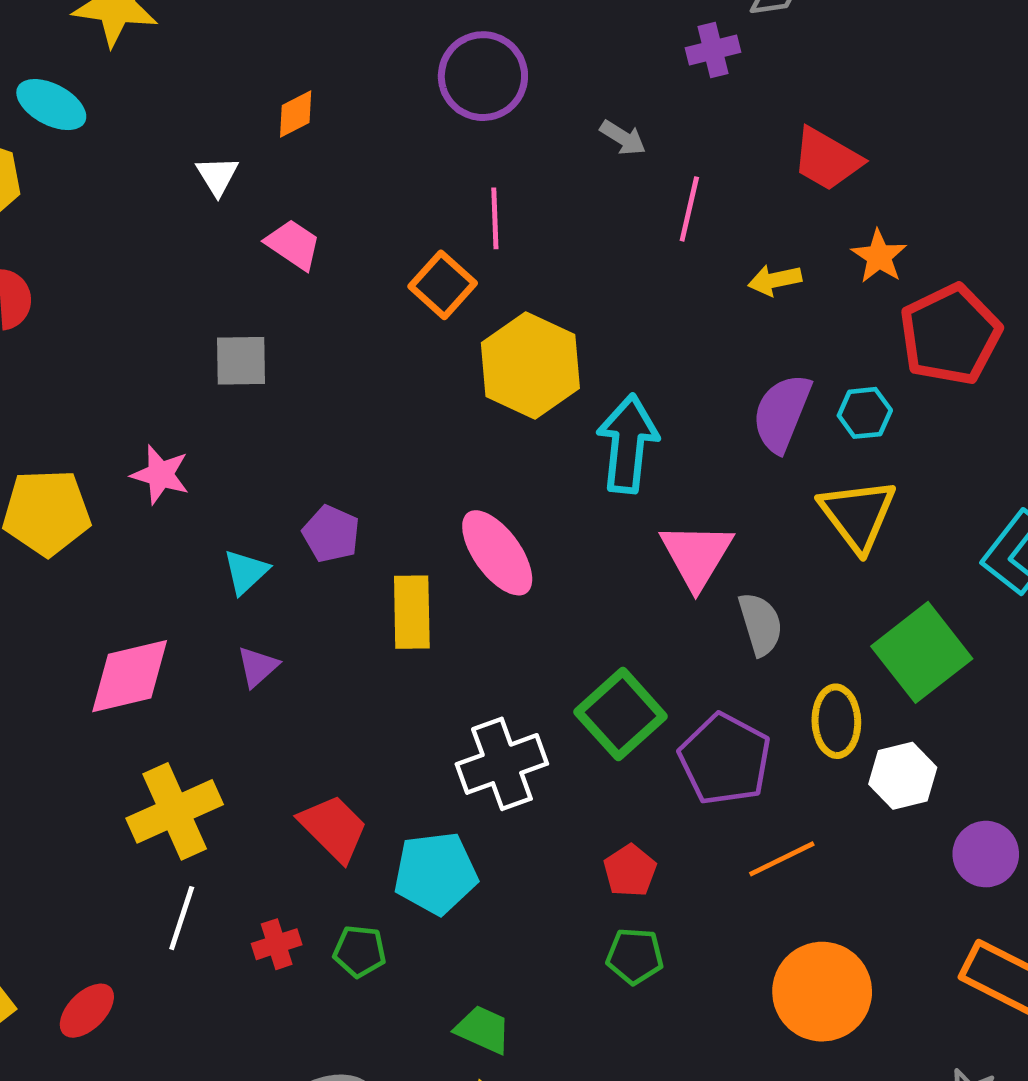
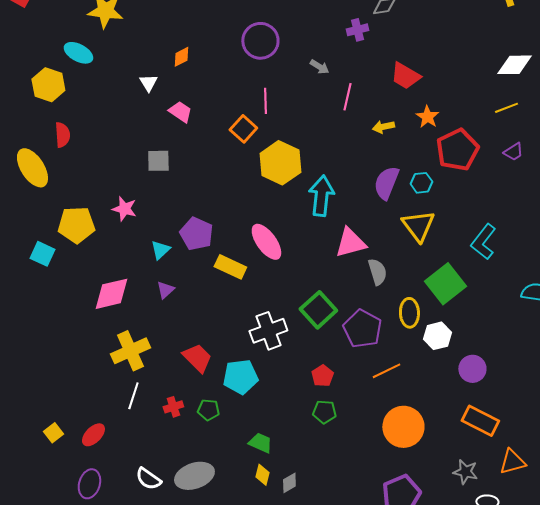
purple pentagon: (331, 534) -> (196, 234), size x1.4
pink triangle: (696, 555) -> (350, 243), turned 44
yellow rectangle: (412, 612) -> (230, 267), turned -64

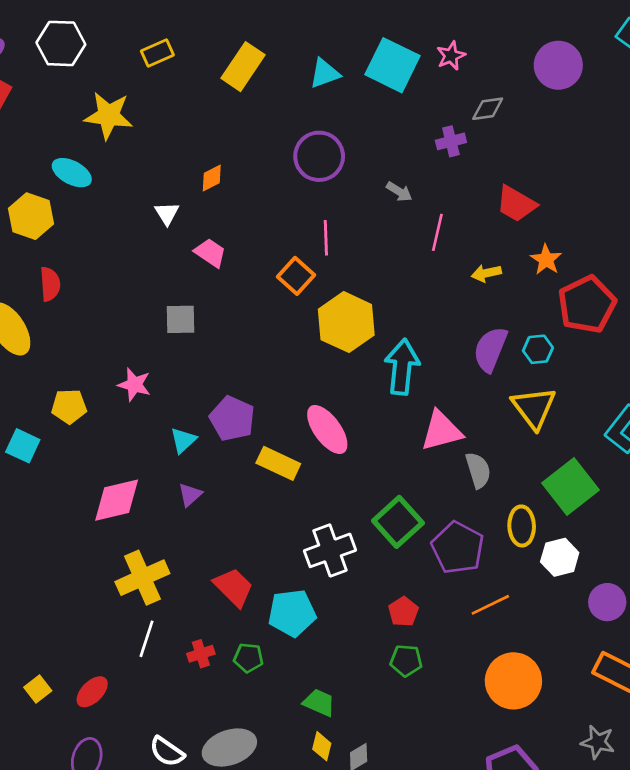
yellow pentagon: (76, 225) -> (69, 406), size x0.7

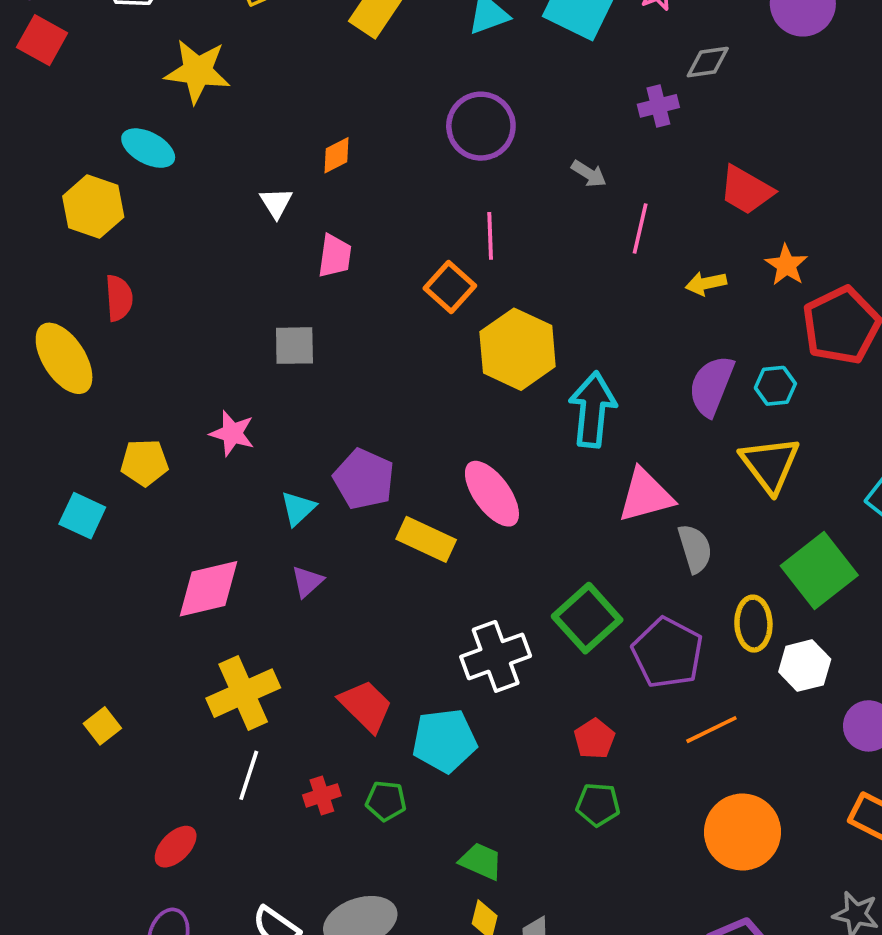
pink trapezoid: (210, 253) -> (335, 256), turned 64
yellow square: (38, 689) -> (102, 726), moved

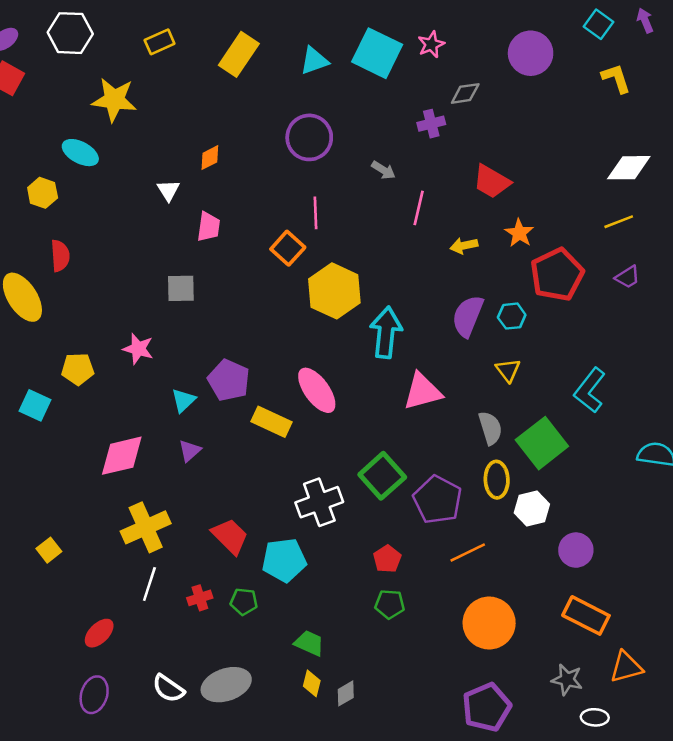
yellow hexagon: (93, 207) -> (43, 193), size x0.7
yellow triangle: (770, 464) -> (508, 370), size x0.6
gray semicircle: (695, 549) -> (490, 428), moved

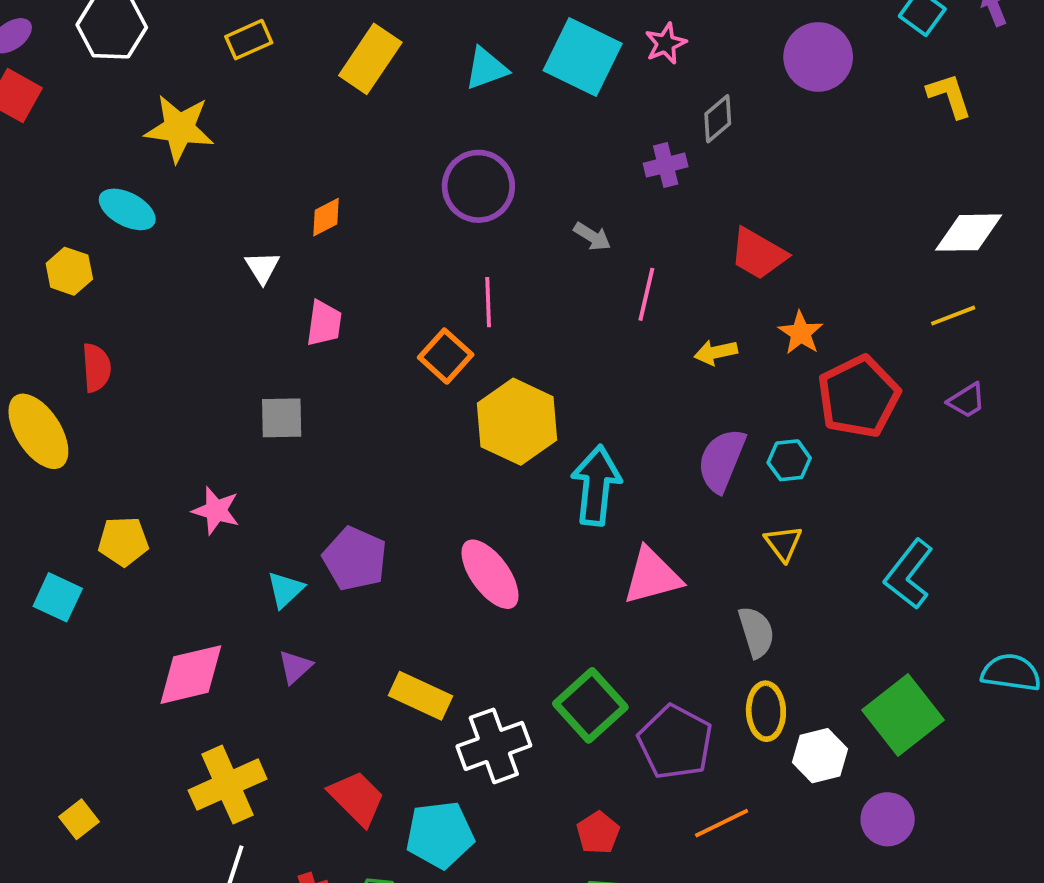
gray diamond: (465, 93) -> (718, 119), turned -32
yellow rectangle: (271, 422) -> (421, 696), moved
green square: (542, 443) -> (903, 715), moved

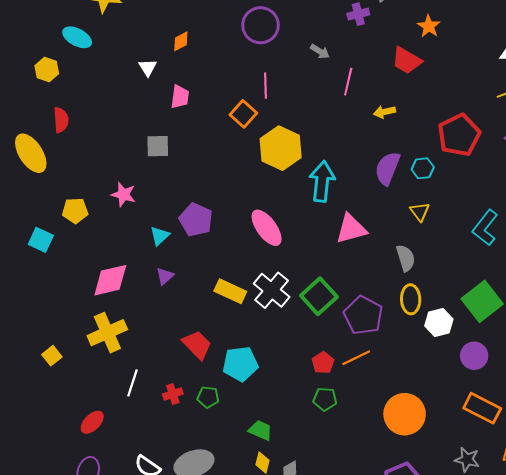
orange star: (801, 333) -> (429, 26), moved
white cross: (494, 746) -> (272, 290), moved, turned -30
yellow cross: (228, 785) -> (107, 333), moved
orange line: (722, 823) -> (356, 358), moved

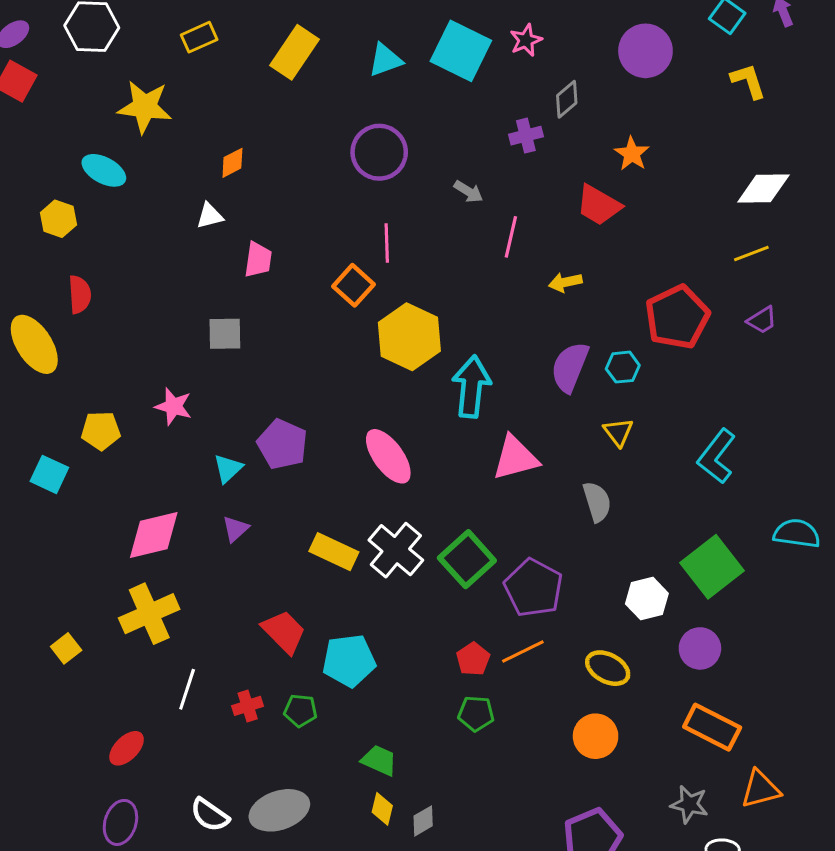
orange diamond: (181, 41) -> (232, 163), moved
white triangle: (148, 68) -> (210, 216), turned 48
yellow ellipse: (411, 299) -> (608, 668), moved, turned -60
orange circle: (405, 414) -> (596, 736), size x0.7

